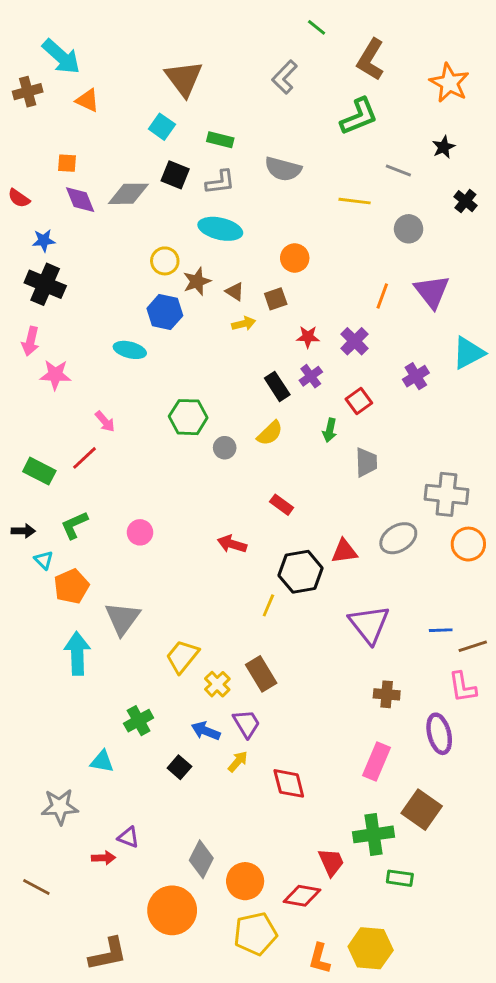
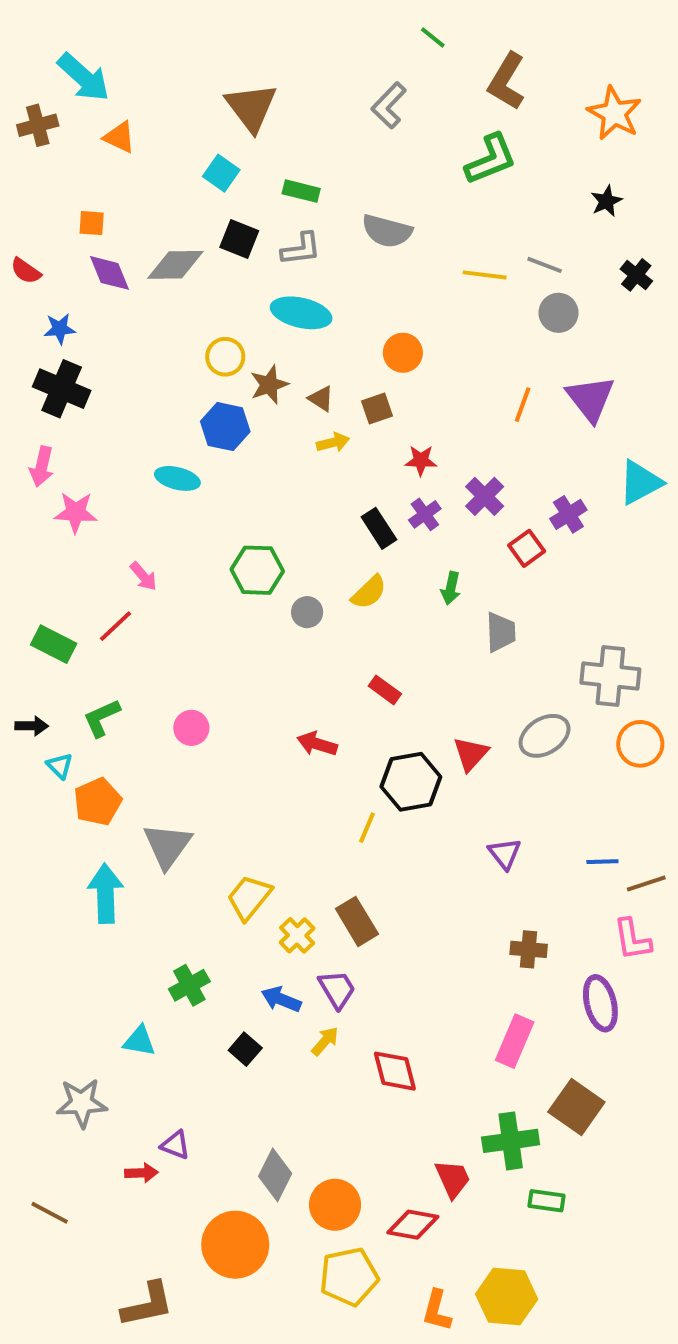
gray line: (398, 170) -> (545, 265), moved
purple cross: (355, 341) -> (485, 496), moved
red square: (359, 401) -> (527, 548), moved
red triangle: (344, 551) -> (471, 754), turned -40
purple triangle: (369, 624) -> (505, 854), size x0.6

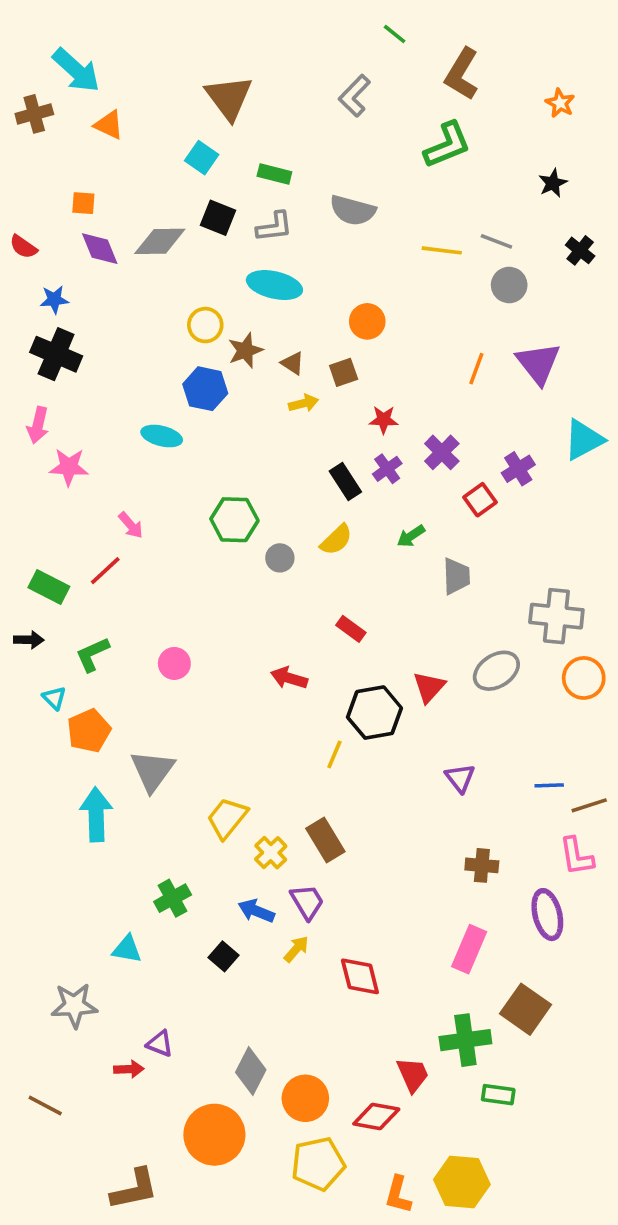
orange star: (614, 113) -> (560, 103), size x0.6
green arrow: (451, 588) -> (411, 536), turned 44
black arrow: (32, 726) -> (29, 640), moved

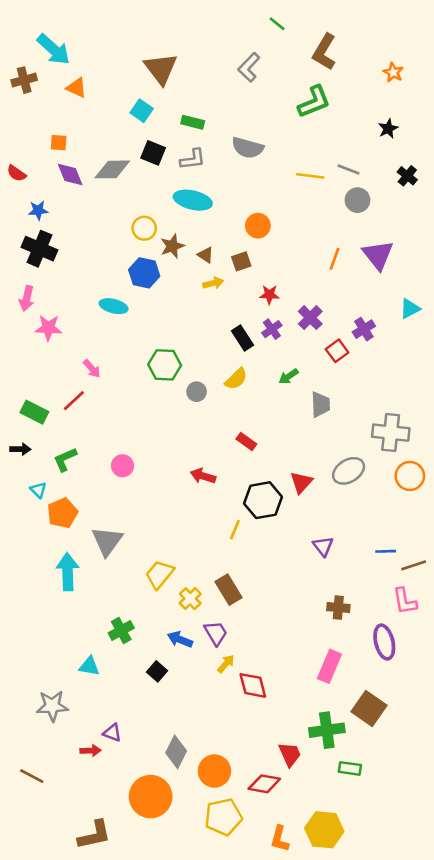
cyan triangle: (584, 440) -> (410, 309), size x0.7
yellow arrow: (296, 949) -> (226, 664), moved

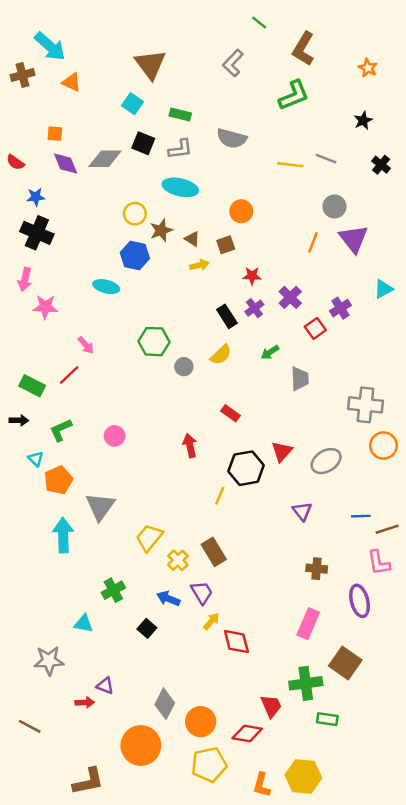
gray circle: (357, 200) -> (334, 207), moved
gray ellipse: (349, 471) -> (326, 461), moved
red arrow: (203, 476) -> (190, 446), turned 60

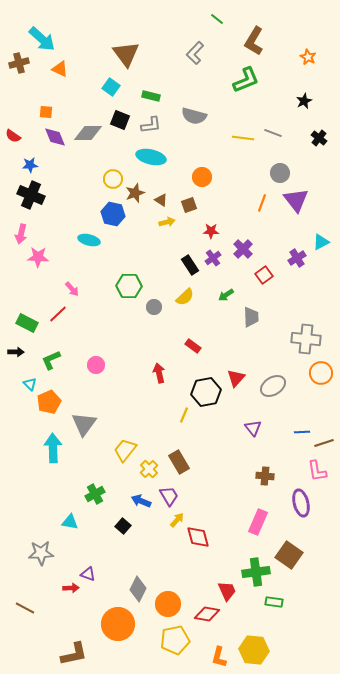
purple cross: (340, 308) -> (297, 258), moved

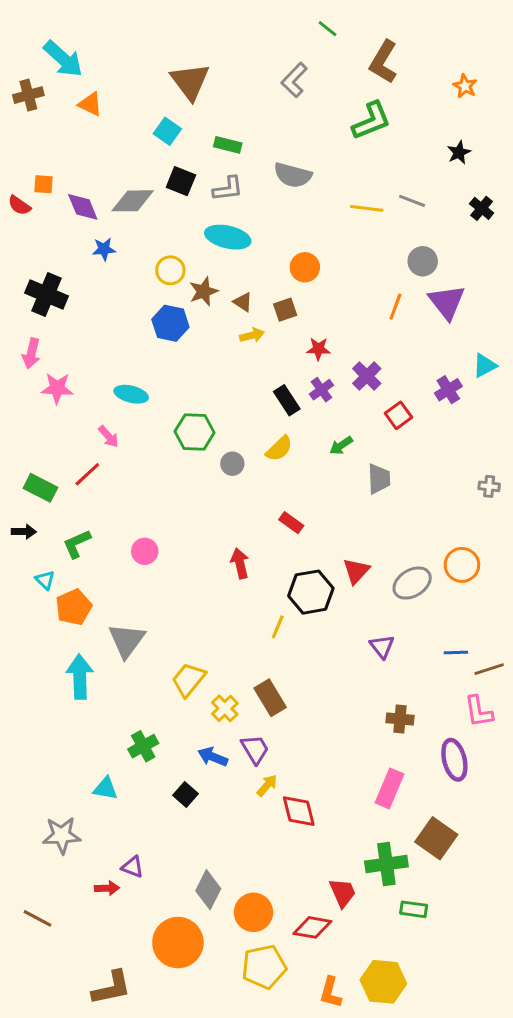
orange square: (46, 112) -> (44, 184), moved
blue star: (30, 165) -> (104, 249), moved
cyan ellipse: (89, 240) -> (131, 394), moved
gray cross: (306, 339) -> (489, 486), moved, size x0.5
orange circle: (321, 373) -> (462, 565), moved

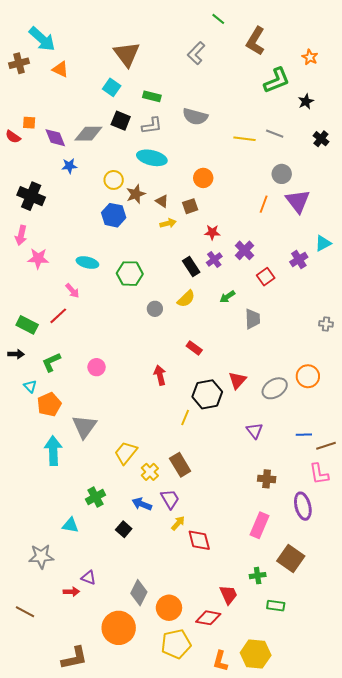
green L-shape: (371, 121) -> (277, 80), moved
green hexagon: (195, 432) -> (130, 274), moved
green cross: (386, 864) -> (258, 576), size x0.6

